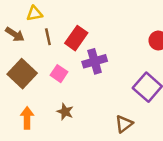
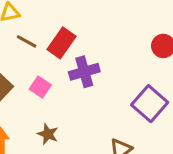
brown line: (48, 37) -> (27, 41), turned -49

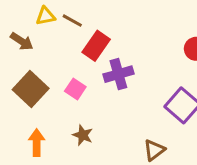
brown line: (27, 41) -> (72, 21), moved

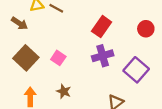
red rectangle: (96, 46) -> (102, 27), moved
purple cross: (118, 74) -> (103, 56), moved

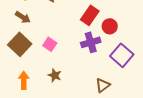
brown arrow: (19, 23) -> (23, 17), moved
red circle: (146, 29) -> (110, 26), moved

